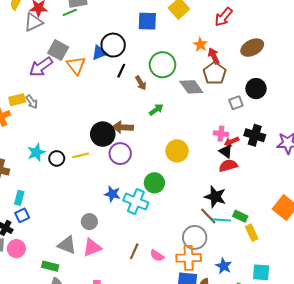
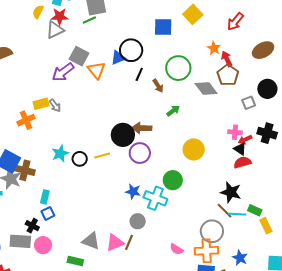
gray circle: (89, 222) -> (138, 221), moved
brown line: (134, 251) -> (129, 242), moved

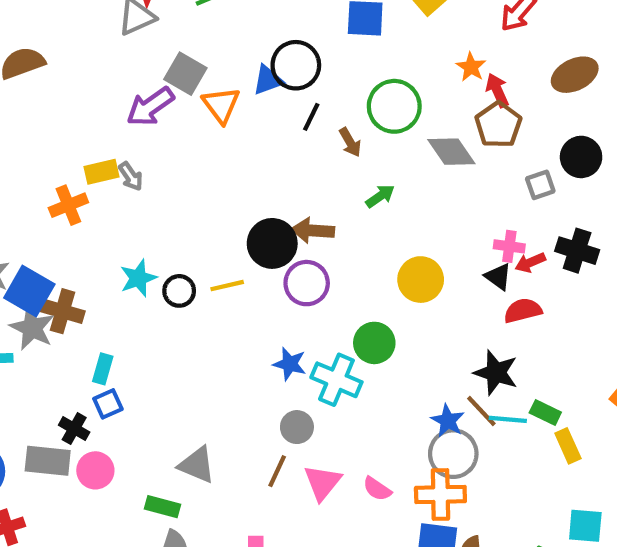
black triangle: (240, 149) -> (498, 277), moved
pink triangle: (115, 243) -> (322, 482), moved, turned -30
blue star: (240, 258) -> (448, 421), moved

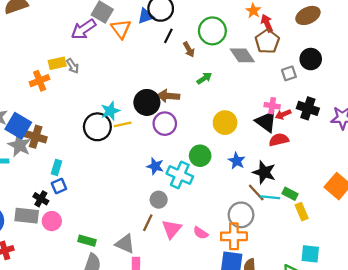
black triangle: (498, 277) -> (266, 122), size x1.5
cyan star: (138, 278) -> (110, 111), moved
black circle: (179, 291) -> (97, 127), size x1.6
blue star: (448, 421) -> (237, 161), moved
gray triangle: (197, 465) -> (125, 244), moved

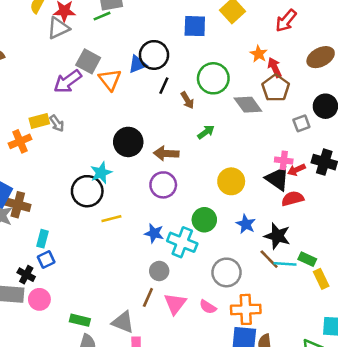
black circle: (147, 102) -> (128, 142), moved
yellow line: (123, 124) -> (111, 219), moved
gray circle: (241, 215) -> (227, 272), moved

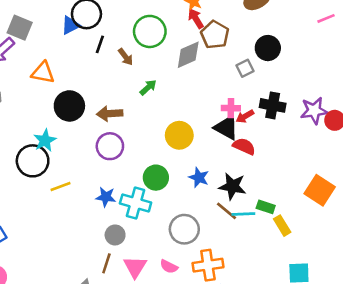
red arrow: (275, 67) -> (196, 19), moved
orange triangle: (110, 80) -> (43, 73), moved, turned -35
gray diamond: (248, 105) -> (188, 55), turned -72
red semicircle: (293, 199) -> (244, 146), turned 45

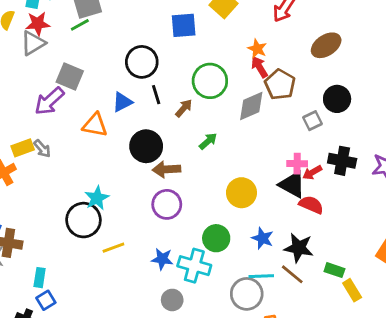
blue triangle: (70, 25) -> (122, 102), moved
black line: (100, 44) -> (156, 95), turned -36
brown arrow: (126, 57) -> (184, 108), turned -102
black circle: (69, 106) -> (146, 146), moved
cyan line: (243, 214) -> (261, 276), moved

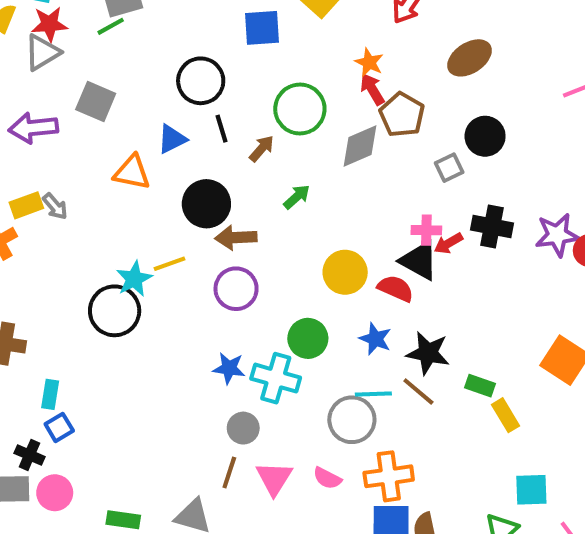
purple arrow: (49, 101) -> (33, 128), moved, turned 36
red semicircle: (311, 205) -> (396, 288), moved
yellow line: (113, 248) -> (169, 264), moved

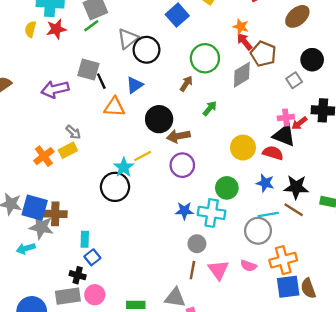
blue square: (262, 28) -> (177, 15), turned -30
gray triangle: (42, 52) -> (128, 39), moved
black line: (221, 129) -> (101, 81), moved
yellow rectangle: (26, 205) -> (68, 150), moved

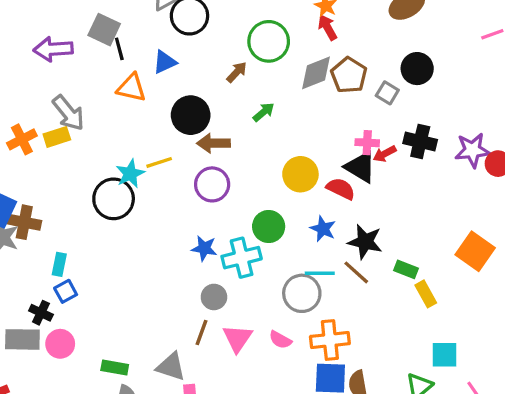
brown pentagon: (263, 54) -> (349, 75), moved
gray square: (294, 80) -> (387, 93), turned -35
gray arrow: (73, 132) -> (68, 113), size x1.6
cyan cross: (212, 213) -> (242, 258), turned -32

